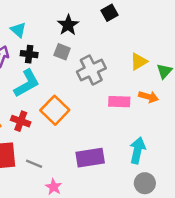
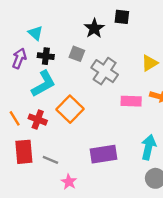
black square: (110, 13) -> (122, 17), turned 35
black star: (68, 25) -> (94, 28), moved
gray cross: (91, 70) -> (105, 71), turned -30

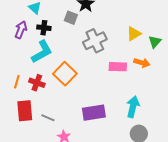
gray square: (77, 54) -> (71, 18), moved
gray cross: (105, 71) -> (95, 41), turned 30
orange line: (15, 118) -> (17, 82), turned 48

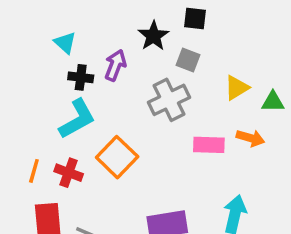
gray square: (71, 18) -> (188, 60), moved
purple arrow: (21, 30) -> (115, 65), moved
green triangle: (155, 42) -> (273, 102), turned 48

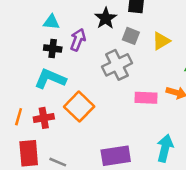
cyan triangle: (65, 43) -> (51, 22), moved, turned -36
yellow triangle: (237, 88) -> (161, 41), moved
cyan L-shape: (77, 119) -> (50, 79), turned -128
red cross: (69, 173) -> (44, 118), turned -30

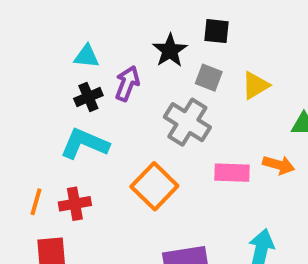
black cross: (53, 49) -> (88, 97), turned -30
gray cross: (117, 65) -> (187, 122), turned -32
orange square: (79, 107) -> (154, 186), moved

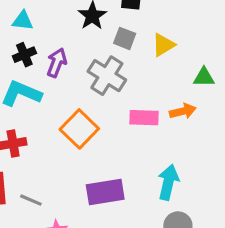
purple arrow: (127, 83) -> (57, 63), moved
orange arrow: (279, 165) -> (183, 111), turned -30

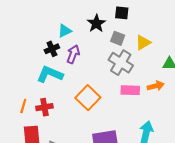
cyan triangle: (23, 21) -> (65, 31), moved, turned -32
gray cross: (107, 76) -> (121, 63), moved

